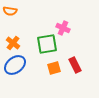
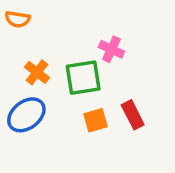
orange cross: (13, 43) -> (37, 72), moved

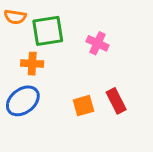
orange cross: (37, 72) -> (32, 64), turned -35
green square: (83, 78) -> (48, 31), moved

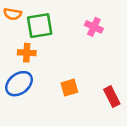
pink cross: (98, 43) -> (94, 27), moved
red rectangle: (116, 101) -> (112, 97), moved

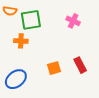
blue ellipse: (19, 84) -> (16, 79), moved
red rectangle: (112, 97) -> (80, 65), moved

